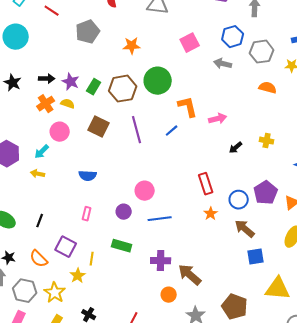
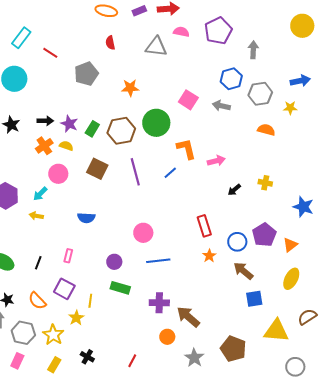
pink square: (190, 43) -> (188, 100), moved, turned -30
purple circle: (124, 212) -> (114, 262), moved
pink rectangle: (87, 214) -> (68, 256), moved

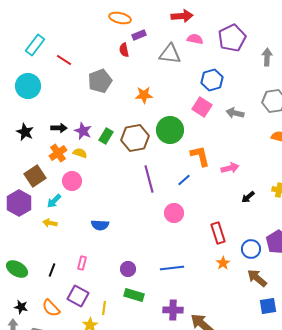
purple rectangle: (139, 11) -> (139, 35), moved
blue hexagon: (231, 79) -> (212, 80), moved
brown square: (97, 169) -> (35, 176), moved, turned 30
pink circle: (143, 233) -> (174, 213), moved

